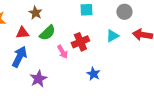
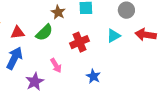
brown star: (35, 13) -> (58, 12), moved
pink arrow: (62, 52) -> (56, 66), moved

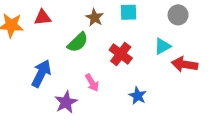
red triangle: (18, 33) -> (42, 17), moved
red arrow: (146, 35) -> (185, 64), moved
red cross: (79, 42) -> (121, 54), turned -30

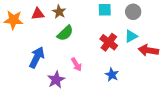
gray circle: (178, 15) -> (133, 12), moved
brown star: (95, 17) -> (59, 12), moved
red cross: (121, 54) -> (109, 42), moved

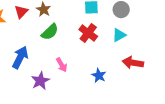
red triangle: (38, 14) -> (21, 12), turned -40
red cross: (109, 42) -> (88, 33), moved
red arrow: (148, 50) -> (133, 63), moved

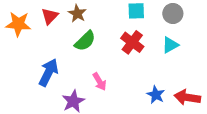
red arrow: (133, 63) -> (187, 97), moved
blue star: (99, 75) -> (156, 95), moved

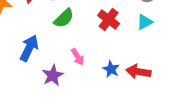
blue star: (156, 95) -> (111, 69), moved
red arrow: (187, 97) -> (138, 72), moved

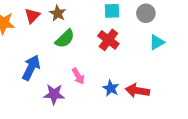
cyan triangle: (145, 22) -> (157, 42), moved
purple star: (53, 75) -> (54, 94), turned 30

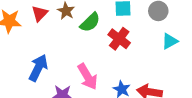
green semicircle: (65, 39) -> (90, 22), moved
pink arrow: (78, 76) -> (88, 77), size x1.5

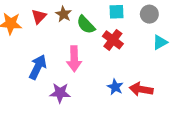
green semicircle: (90, 22) -> (86, 25), turned 90
pink arrow: (88, 77) -> (74, 59), moved, turned 30

